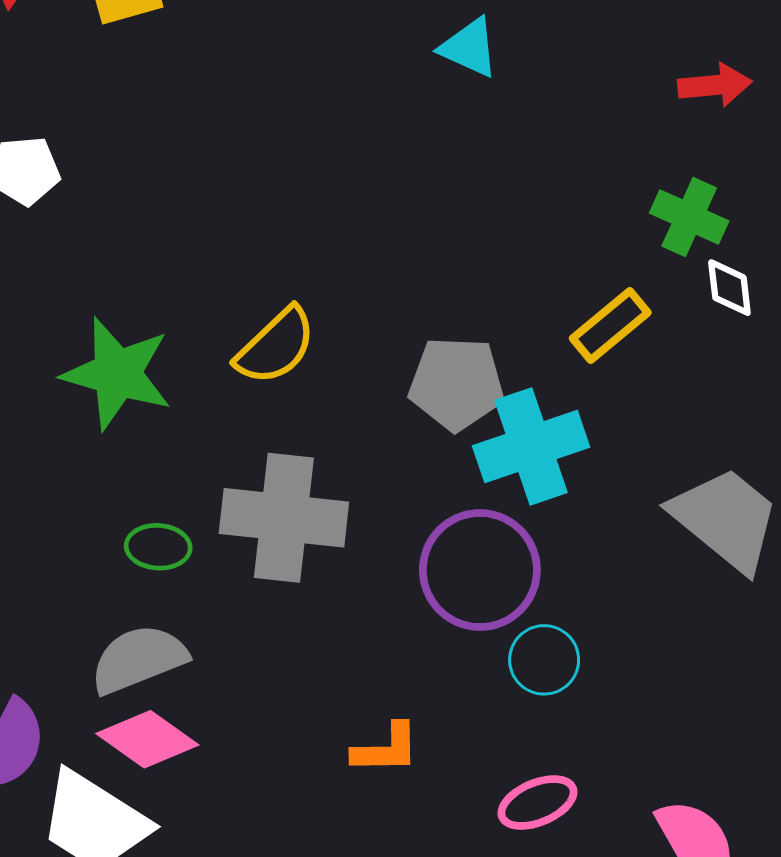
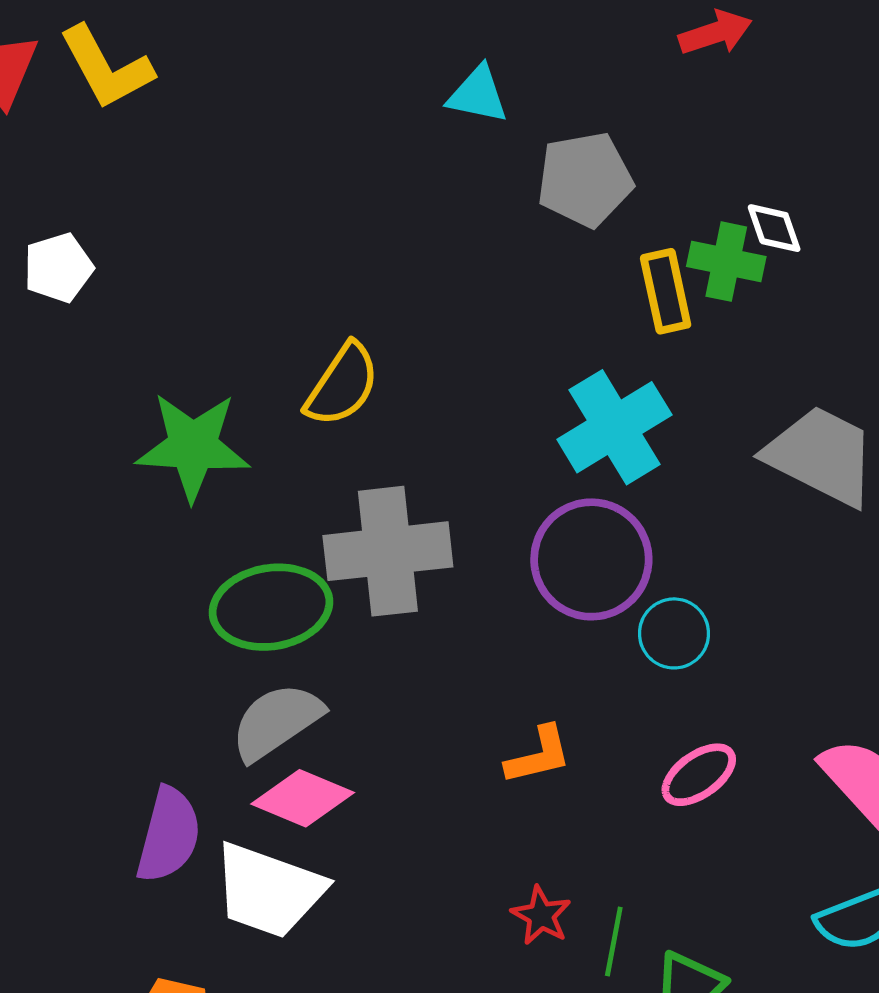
cyan triangle: (469, 48) -> (478, 95), moved
green cross: (689, 217) -> (726, 262), moved
yellow rectangle: (610, 325) -> (666, 291), turned -50
gray pentagon: (457, 384) -> (585, 179), moved
green ellipse: (158, 547) -> (271, 607), size x1.8

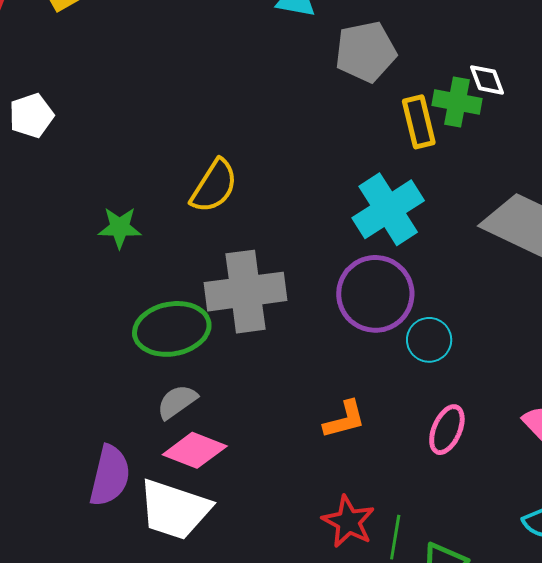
green star: (193, 446) -> (120, 228), size x0.6
gray semicircle: (276, 722) -> (177, 402), size x0.7
pink ellipse: (699, 775) -> (447, 430), turned -30
red star: (541, 916) -> (348, 522), size x1.4

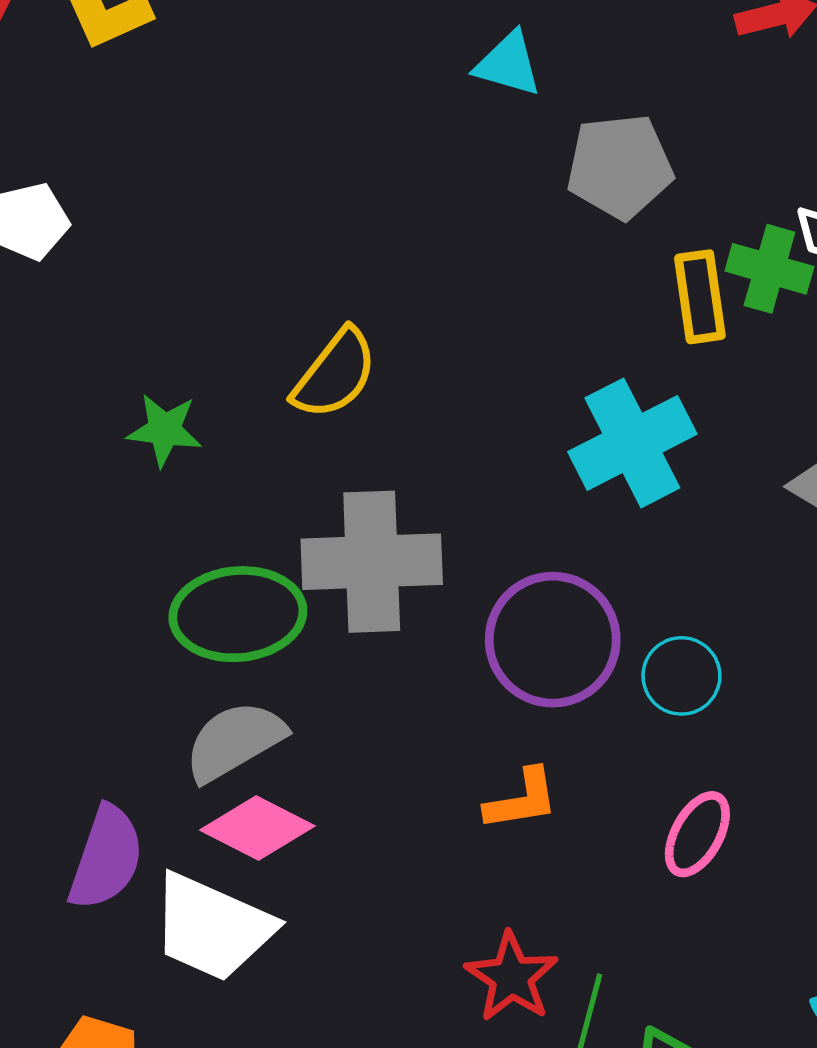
purple circle: (375, 294) -> (553, 640), moved
gray semicircle: (177, 402) -> (235, 741), size x1.4

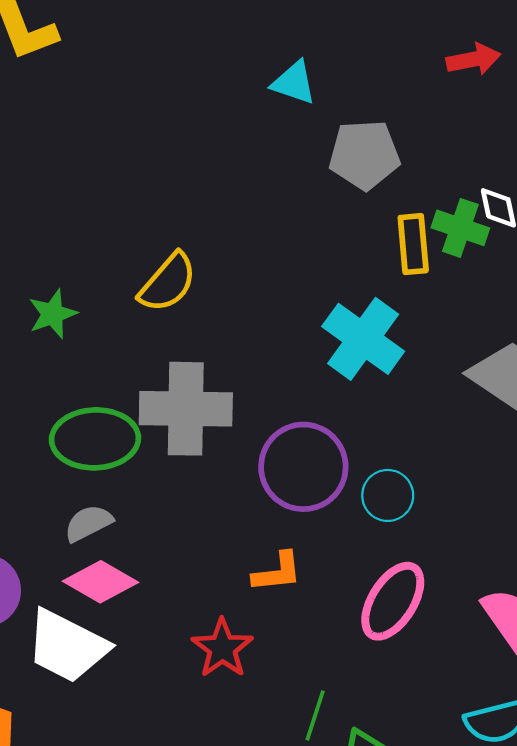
green star: (165, 430) -> (53, 314), turned -30
cyan cross: (632, 443) -> (363, 339), turned -30
gray semicircle: (235, 741) -> (88, 523), size x0.7
pink ellipse: (697, 834) -> (393, 601), size x1.4
red star: (512, 977) -> (222, 648), moved

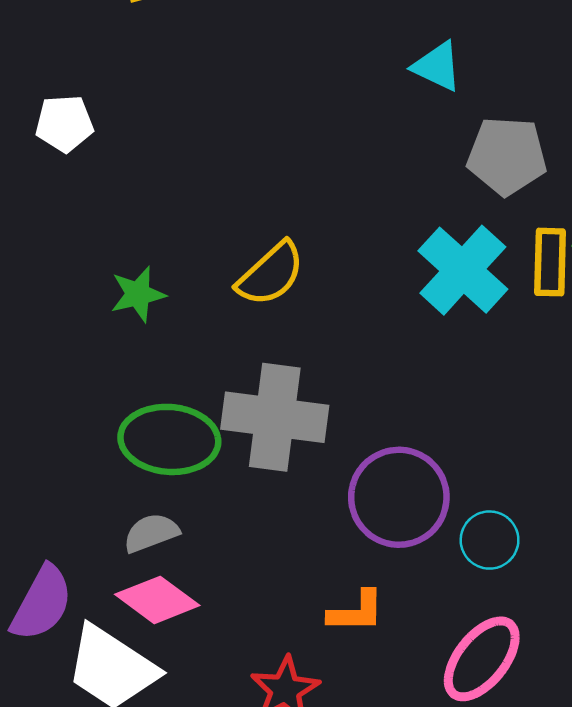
cyan cross: (363, 339) -> (463, 270), moved

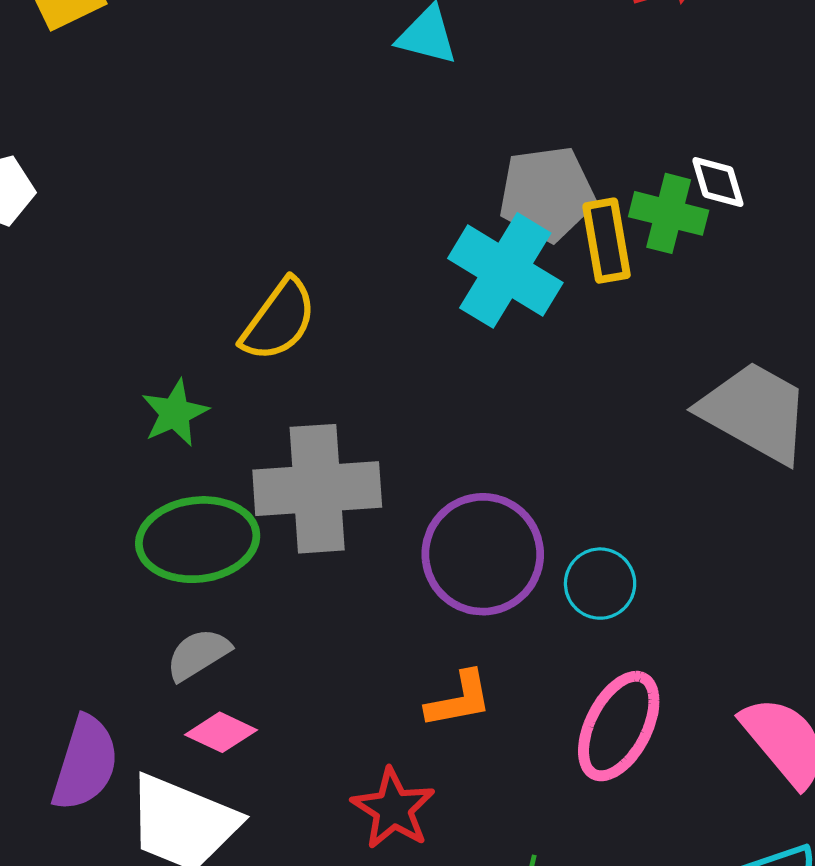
gray pentagon: (507, 156) -> (547, 194), moved
green star: (138, 294) -> (175, 413), moved
pink diamond: (157, 600) -> (221, 732), size x0.7

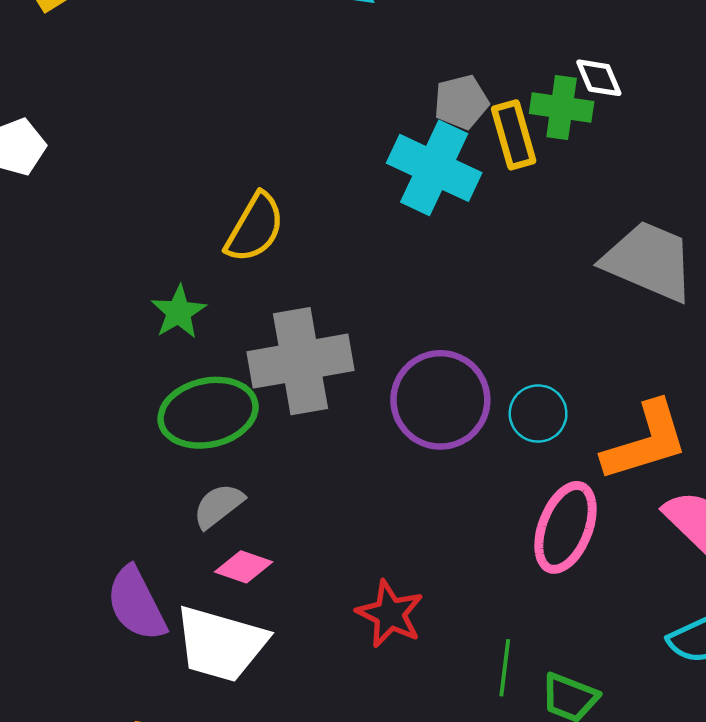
gray pentagon: (547, 194) -> (461, 102), size x0.7
orange L-shape: (459, 700) -> (645, 441), moved, size x1.6
purple semicircle: (85, 763) -> (136, 604), turned 142

